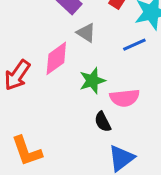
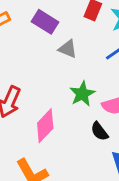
pink diamond: (56, 58) -> (45, 126), moved

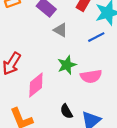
black semicircle: (99, 131) -> (66, 111), moved

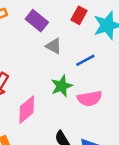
blue line: (96, 37) -> (85, 60), moved

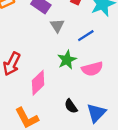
gray triangle: (54, 46) -> (57, 26), turned 32

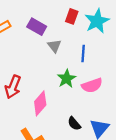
blue line: (86, 36) -> (83, 54), turned -49

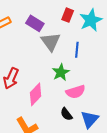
gray triangle: (54, 46) -> (51, 42), size x1.5
pink semicircle: (92, 85) -> (76, 92), moved

